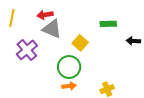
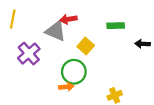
red arrow: (45, 15) -> (68, 19), moved
orange arrow: (69, 86) -> (66, 87), moved

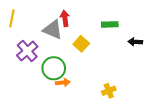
red arrow: (68, 19) -> (65, 18), turned 91
green circle: (74, 72) -> (54, 68), moved

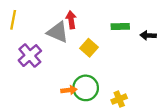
black arrow: (135, 42) -> (148, 35), moved
green circle: (54, 68) -> (86, 88), moved

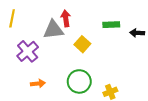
gray triangle: (58, 32) -> (53, 30), turned -30
orange arrow: (69, 90) -> (38, 84), moved

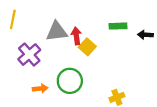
red arrow: (66, 18) -> (76, 36), moved
green circle: (79, 81) -> (70, 81), moved

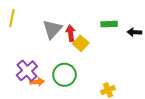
gray triangle: (57, 32) -> (52, 29), turned -40
purple cross: (29, 55) -> (27, 71), moved

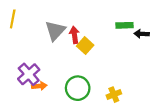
green rectangle: (109, 24) -> (124, 25), moved
green circle: (64, 75) -> (78, 88), moved

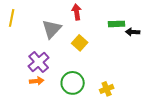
red arrow: (74, 35) -> (77, 12), moved
purple cross: (29, 74) -> (39, 62), moved

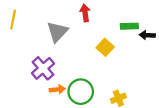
yellow square: (80, 43) -> (105, 47), moved
orange arrow: (37, 81) -> (57, 89), moved

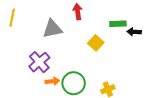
gray triangle: (57, 32) -> (52, 29), turned 35

